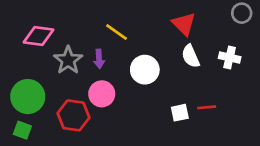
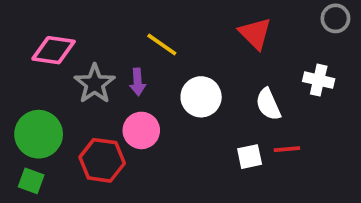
white semicircle: (191, 56) -> (268, 104), moved

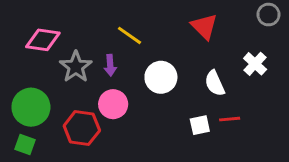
white cross: (319, 80) -> (255, 64), turned 30

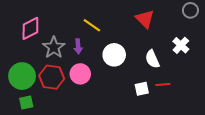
pink diamond: (43, 40) -> (30, 28), turned -35
red hexagon: (82, 128) -> (52, 77), moved
green square: (25, 144) -> (26, 103), moved, turned -32

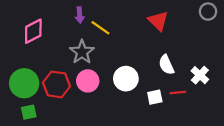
white cross: (181, 45) -> (200, 75), moved
purple arrow: (78, 46) -> (80, 15), moved
gray star: (54, 47) -> (82, 52), moved
white circle: (114, 55) -> (126, 79), moved

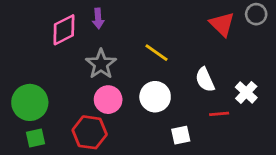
red triangle: (158, 21) -> (222, 24), moved
yellow line: (100, 28) -> (157, 53), moved
pink diamond: (33, 31) -> (64, 30), moved
red hexagon: (56, 84) -> (90, 132), moved
white square: (155, 97) -> (181, 135), moved

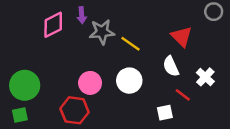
red triangle: (222, 24) -> (182, 37), moved
gray star: (101, 64) -> (102, 32), moved, turned 30
red line: (219, 114) -> (183, 95), turned 42
white square: (181, 135) -> (165, 113), moved
green square: (35, 138) -> (20, 115), moved

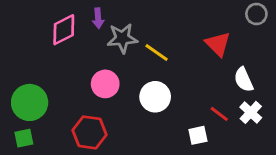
white semicircle: (171, 66) -> (244, 80), moved
white cross: (205, 77) -> (251, 112), moved
pink circle: (90, 83) -> (105, 84), moved

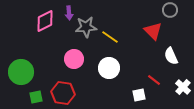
gray circle: (256, 14) -> (170, 10), moved
white cross: (251, 112) -> (183, 87), moved
green square: (24, 138) -> (36, 97), moved

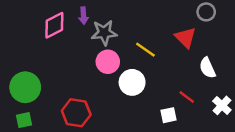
yellow line: (110, 37) -> (145, 50), moved
pink circle: (74, 59) -> (108, 62), moved
green square: (36, 97) -> (24, 120), moved

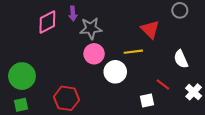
red triangle: (186, 37) -> (150, 29), moved
yellow line: (145, 50) -> (133, 52), moved, turned -42

